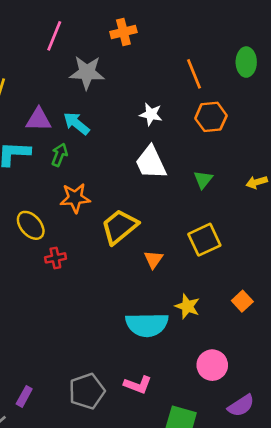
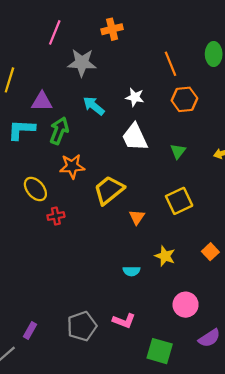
cyan arrow: (76, 123) -> (94, 106), moved
green arrow: (59, 155) -> (59, 131), size x1.4
cyan semicircle: (147, 325) -> (132, 271), size x0.5

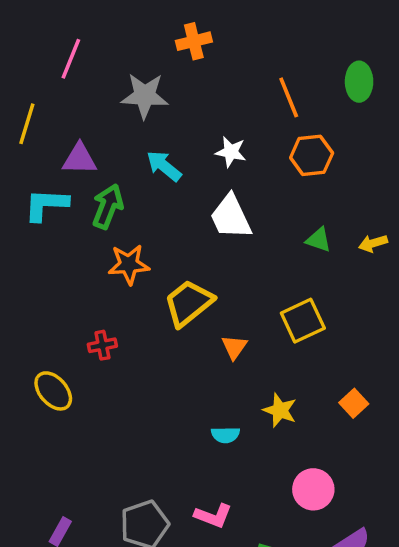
pink line: (55, 32) -> (71, 59), moved
green triangle: (178, 151) -> (319, 240), moved, turned -49
yellow ellipse: (35, 189) -> (53, 391), moved

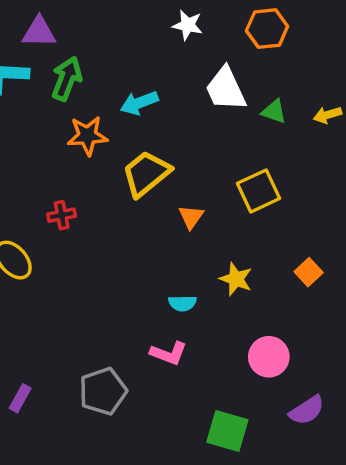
cyan arrow: (164, 166) -> (139, 103), moved, turned -60
white trapezoid: (231, 217) -> (226, 89), moved
pink L-shape: (213, 516) -> (169, 353), moved

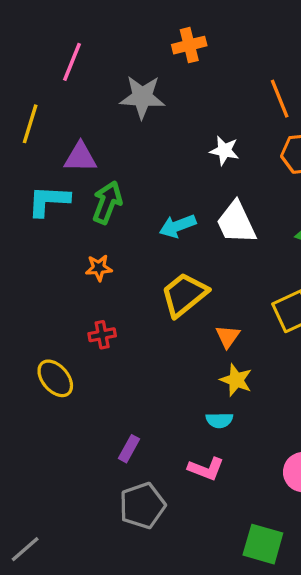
white trapezoid: (226, 89) -> (236, 223), moved
orange star: (87, 136) -> (99, 268), moved, size x0.7
yellow star: (236, 279) -> (236, 380), moved
purple rectangle: (20, 398) -> (129, 449), moved

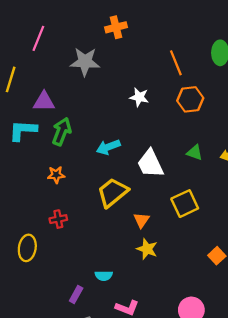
white trapezoid: (236, 223) -> (150, 164), moved
yellow ellipse: (55, 378) -> (27, 248), turned 50
cyan semicircle: (219, 420) -> (104, 276), moved

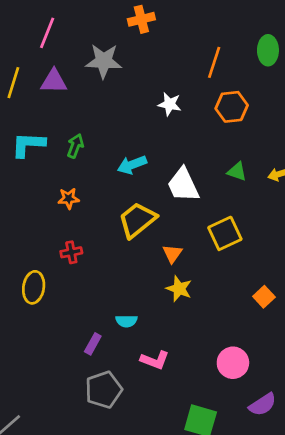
orange line: (176, 63) -> (214, 62), turned 40
purple triangle: (44, 102) -> (54, 81), moved
green arrow: (62, 132) -> (75, 146), size x0.7

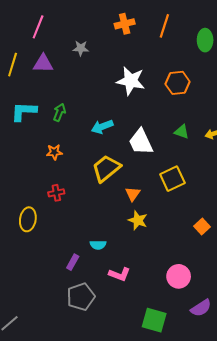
orange cross: (141, 19) -> (125, 24), moved
gray star: (104, 61) -> (81, 48), size x0.6
orange line: (214, 62) -> (164, 26), moved
white star: (170, 104) -> (131, 81), size x1.6

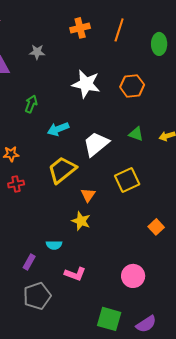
green arrow: (59, 112) -> (31, 104), moved
white trapezoid: (141, 142) -> (96, 144), turned 76
red cross: (56, 193) -> (16, 184), moved
yellow star: (138, 220) -> (81, 221), moved
purple semicircle: (201, 308) -> (146, 324), moved

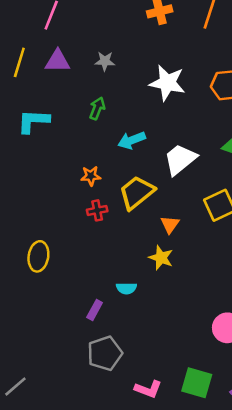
gray star: (37, 52) -> (105, 61), moved
orange star: (11, 154) -> (91, 176), moved
red cross: (16, 184) -> (97, 210), moved
pink L-shape: (75, 274) -> (148, 389), moved

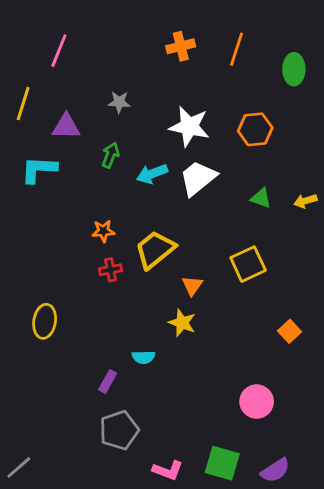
purple triangle: (58, 61) -> (66, 126), moved
cyan arrow: (132, 140) -> (152, 174), moved
white trapezoid: (180, 159) -> (198, 178), moved

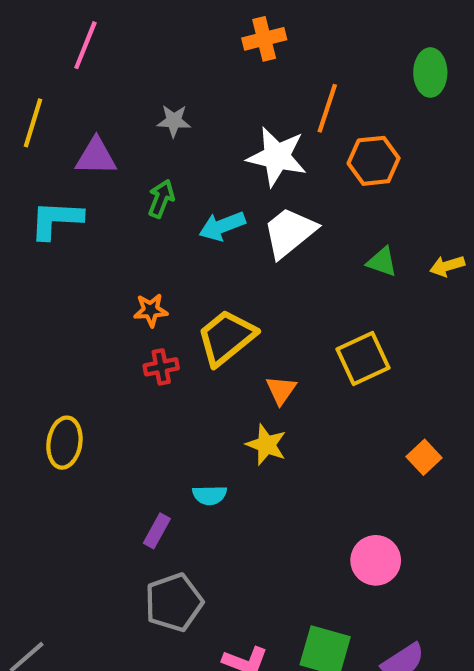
orange line: (237, 49) -> (327, 108), moved

